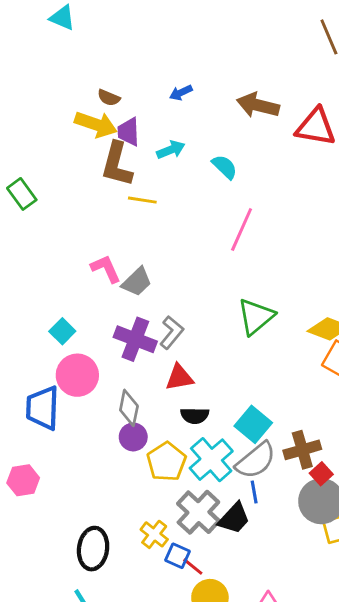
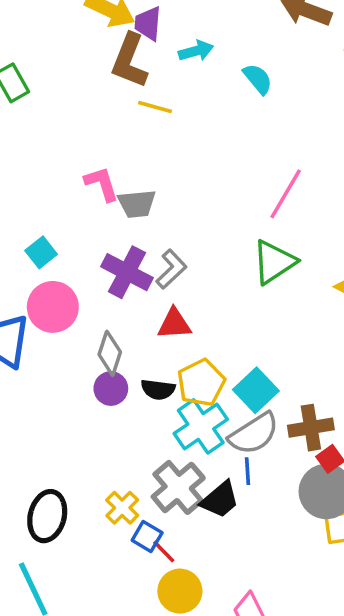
pink line: (242, 230) -> (286, 194), moved
gray trapezoid: (137, 282) -> (137, 204), turned 32
black semicircle: (195, 416) -> (158, 389), moved
yellow pentagon: (166, 462) -> (201, 383), moved

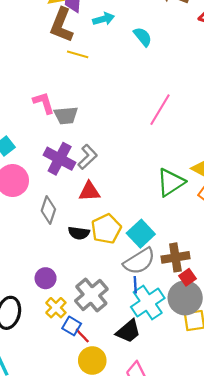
green triangle: (274, 262) -> (171, 182), moved
purple circle: (111, 388) -> (46, 278), moved
cyan cross: (201, 426) -> (148, 303), moved
black trapezoid: (220, 500) -> (128, 331), moved

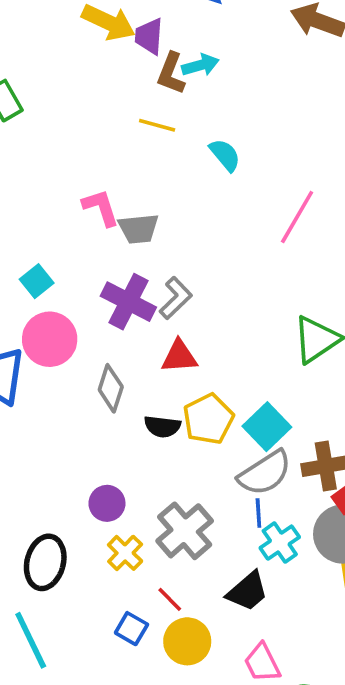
brown L-shape: (62, 25) -> (171, 73), moved, size x0.7
cyan semicircle: (143, 37) -> (225, 155), moved
cyan cross: (148, 303) -> (280, 543), size x0.7
blue square: (72, 326) -> (131, 629), moved

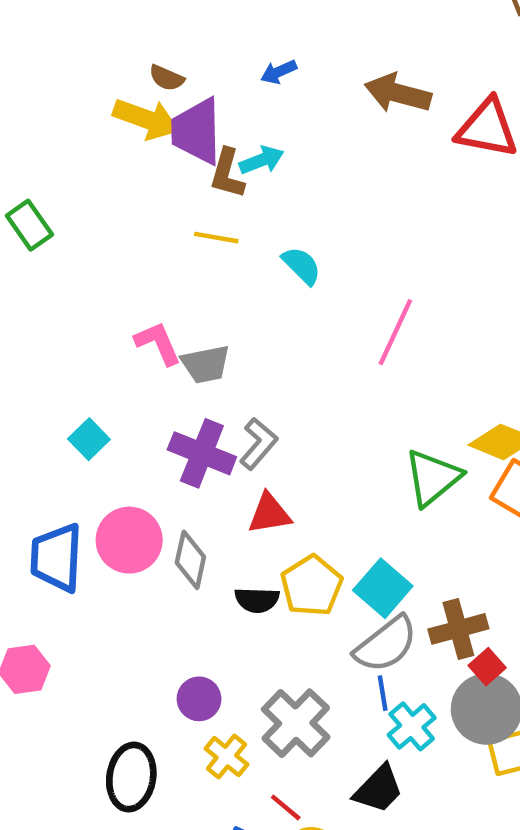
purple trapezoid: (149, 36) -> (197, 131), size x1.5
pink circle: (50, 339) -> (129, 540), moved

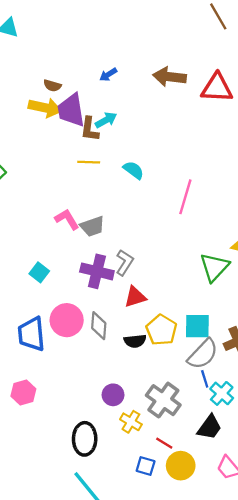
cyan square: (383, 588) -> (197, 326), turned -32

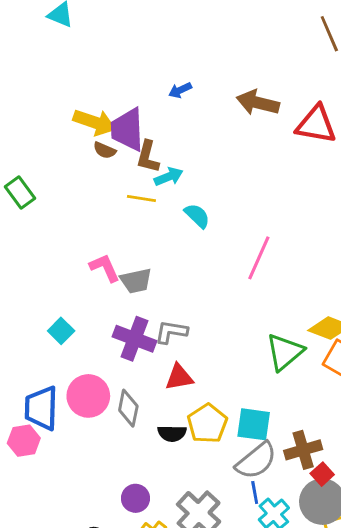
brown semicircle: (52, 86) -> (105, 150), moved
cyan arrow: (106, 120) -> (169, 177), moved
gray L-shape: (125, 263) -> (171, 332), turned -120
pink hexagon: (23, 392) -> (24, 441), moved

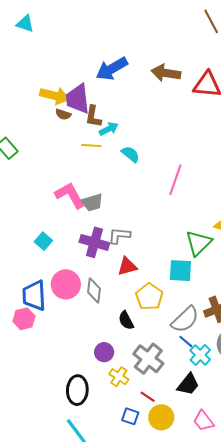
blue arrow: (180, 90) -> (112, 69), size x2.0
pink L-shape: (105, 268) -> (70, 195), size x1.4
cyan square: (254, 424) -> (180, 271), moved
black semicircle: (172, 433) -> (126, 320), moved, turned 66
blue line: (255, 493) -> (186, 341), turned -35

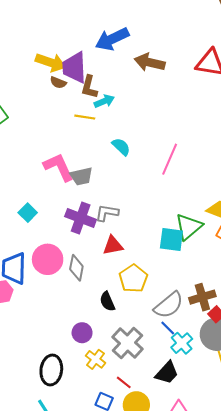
brown arrow: (166, 73) -> (150, 62), moved
cyan semicircle: (131, 154) -> (121, 147), moved
cyan square: (180, 271) -> (171, 240), moved

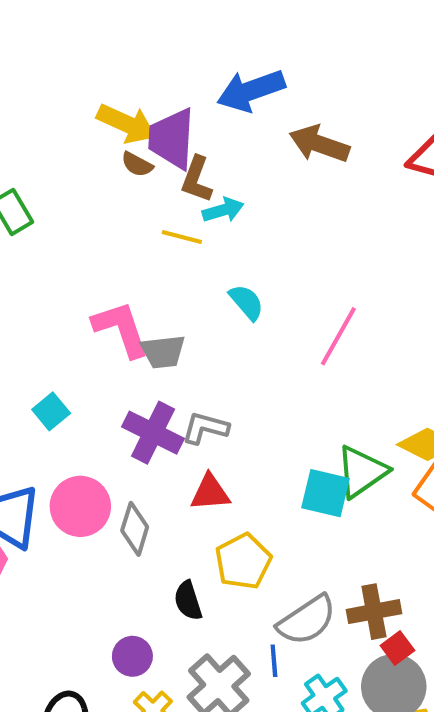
blue line: (168, 328) -> (274, 661), moved, turned 35

